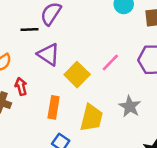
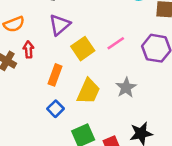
purple triangle: (48, 54) -> (60, 25), turned 35

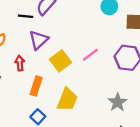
red arrow: (28, 50) -> (20, 63), moved
gray star: (126, 88) -> (117, 102), moved

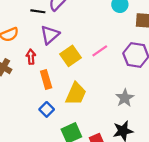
orange rectangle: (36, 86) -> (46, 79), turned -36

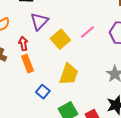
orange rectangle: (46, 79) -> (28, 64), moved

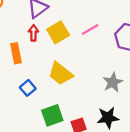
red arrow: (23, 44) -> (33, 33), moved
yellow trapezoid: (69, 74) -> (60, 74), turned 100

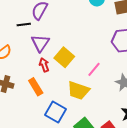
pink line: (90, 29) -> (94, 69), moved
blue square: (28, 88) -> (55, 112), size x1.5

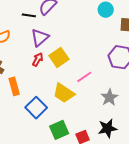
red arrow: (44, 65) -> (38, 59), turned 32
orange rectangle: (36, 87) -> (14, 86), moved

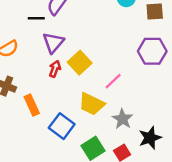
gray star: (109, 97) -> (122, 119), moved

